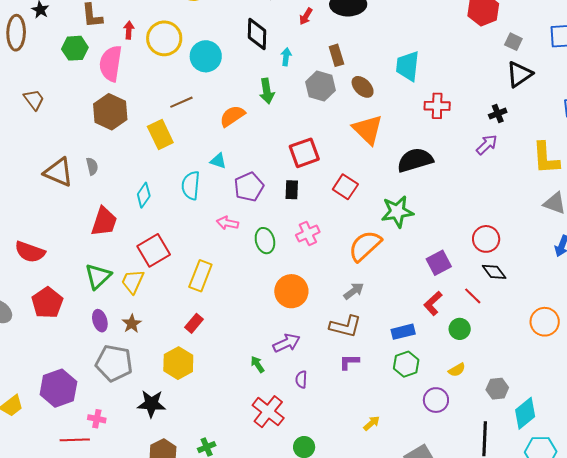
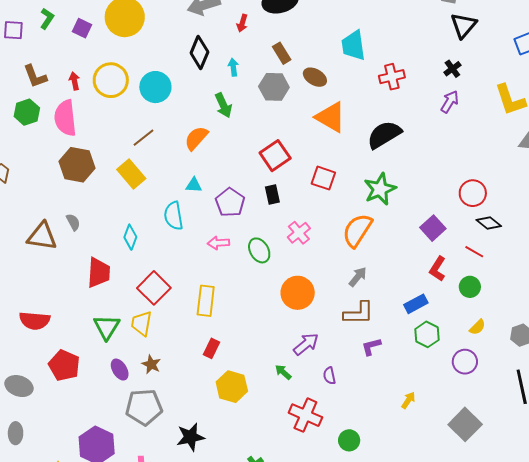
black diamond: (257, 34) -> (199, 52), turned 36
yellow hexagon: (178, 363) -> (232, 387), moved

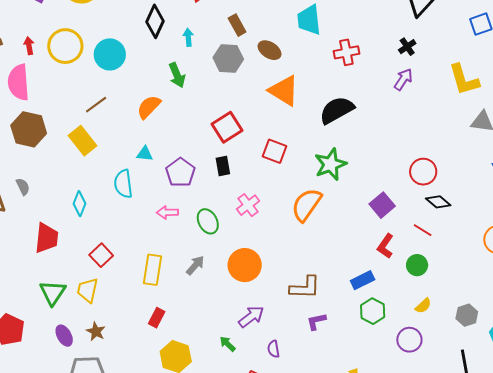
gray arrow: (358, 277) -> (195, 265), moved
red square: (154, 288) -> (101, 255), size x0.7

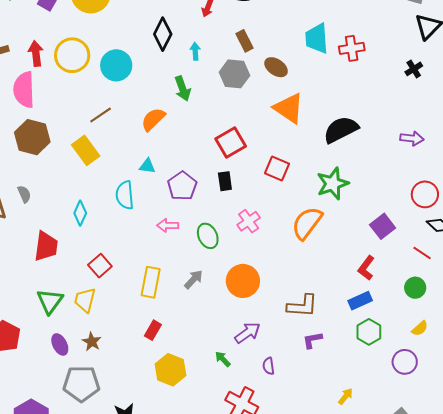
red arrow: (29, 46) -> (36, 53), size x1.4
red cross: (346, 52) -> (352, 48), moved
purple arrow: (403, 79) -> (412, 138), moved, turned 60
red L-shape: (385, 246) -> (366, 268), moved

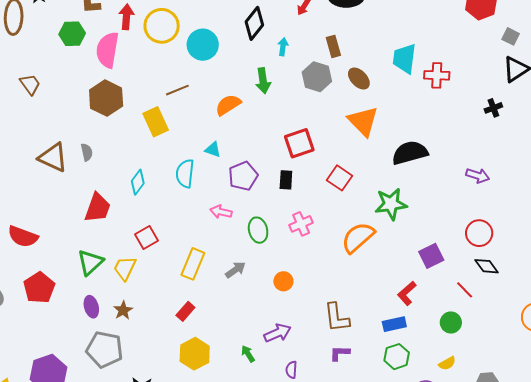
orange circle: (243, 281) -> (283, 281), size x0.6
brown L-shape: (302, 306) -> (337, 318), turned 68

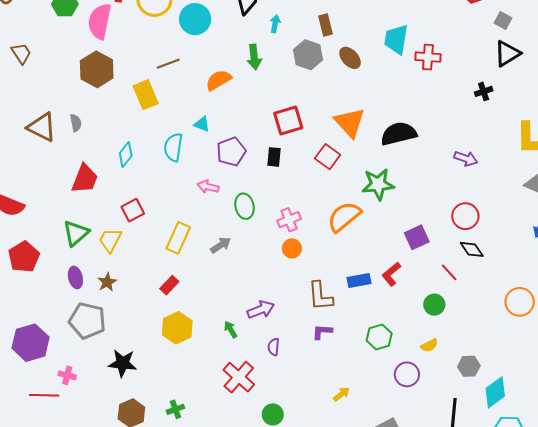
orange triangle: (363, 121) -> (350, 122), moved
pink cross: (301, 224) -> (289, 220), moved
orange circle: (283, 281) -> (292, 248), moved
blue rectangle: (394, 324) -> (359, 280), moved

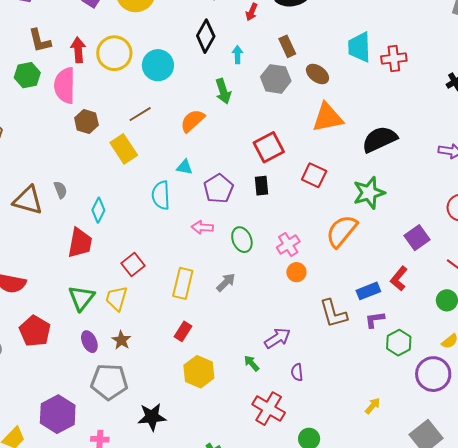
brown hexagon: (97, 69) -> (86, 122), moved, size x0.7
orange triangle: (350, 122) -> (327, 118), moved, turned -48
cyan diamond: (126, 154) -> (98, 210), moved
purple L-shape: (322, 332) -> (375, 320), moved
purple circle: (407, 374) -> (433, 374), size x1.4

